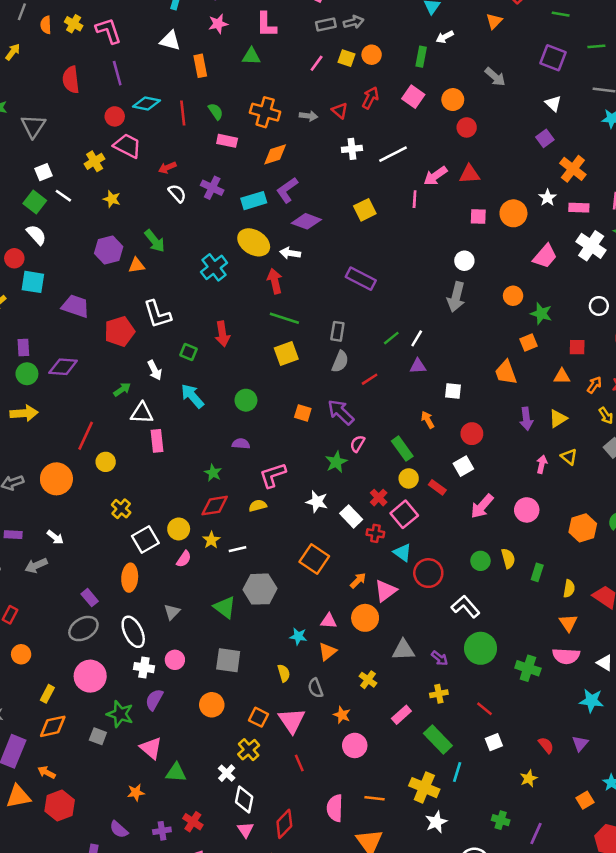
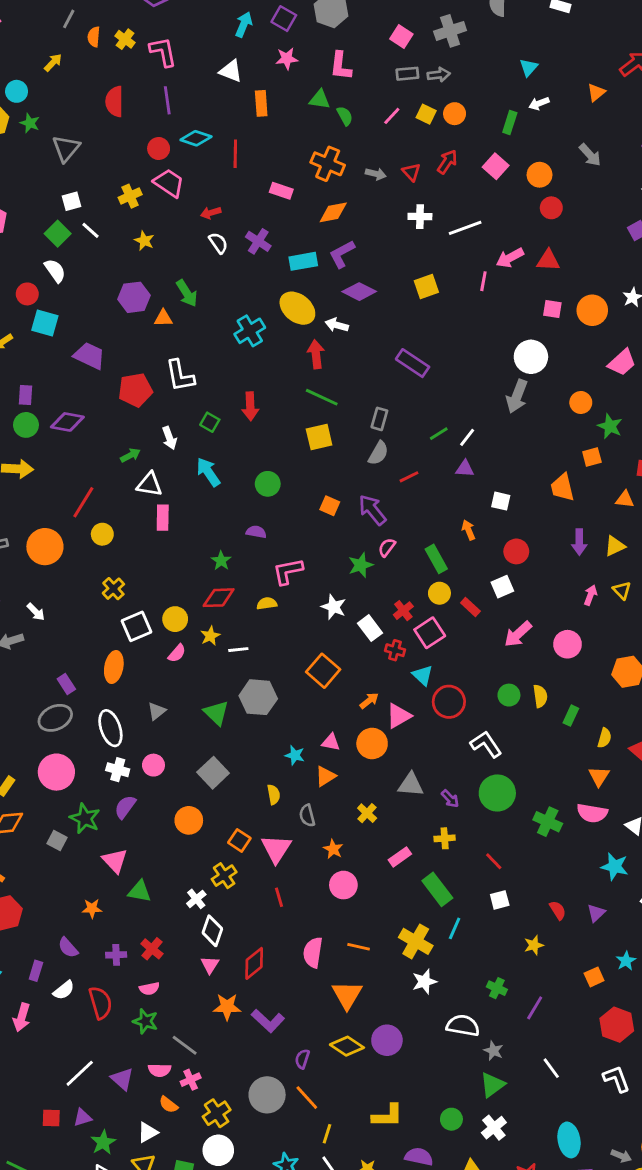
green semicircle: (216, 111) -> (345, 116), moved
white circle: (464, 261) -> (531, 357), size x1.5
gray square: (228, 660) -> (213, 773), turned 32

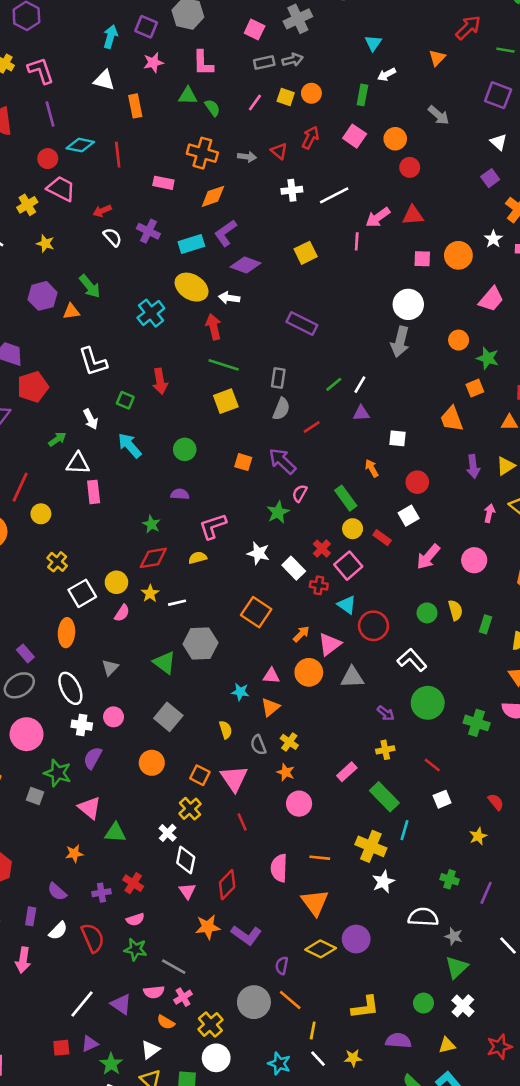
red pentagon: (135, 390) -> (33, 387), moved
gray triangle: (411, 785) -> (352, 677), moved
yellow cross: (367, 813) -> (289, 742), moved

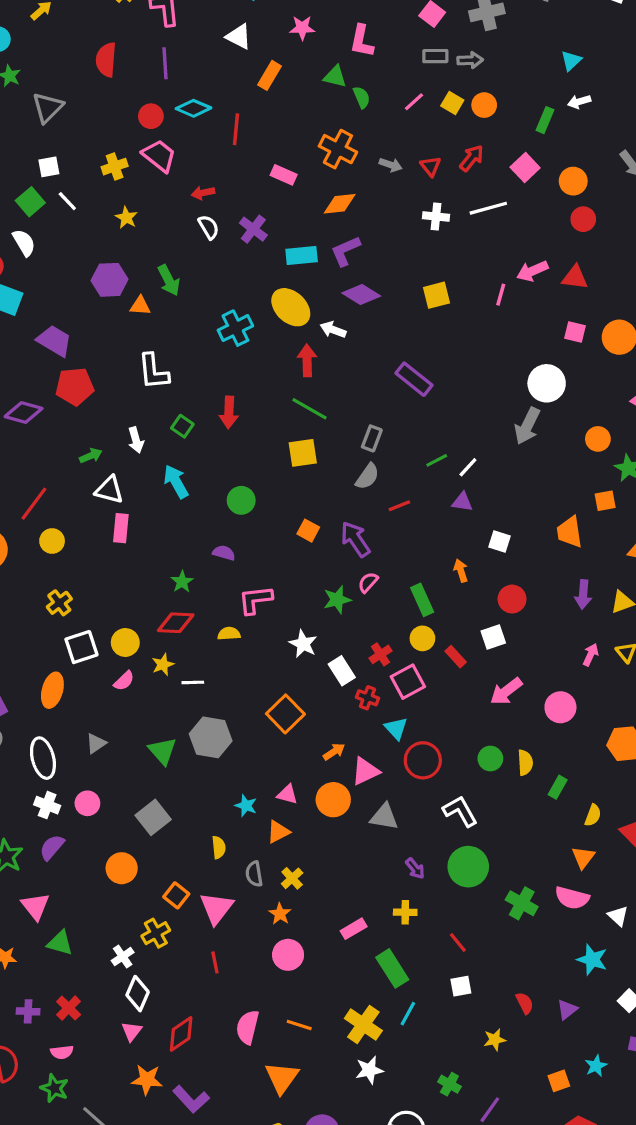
orange rectangle: (135, 106) -> (269, 75), turned 30
white line: (334, 195) -> (488, 208), moved

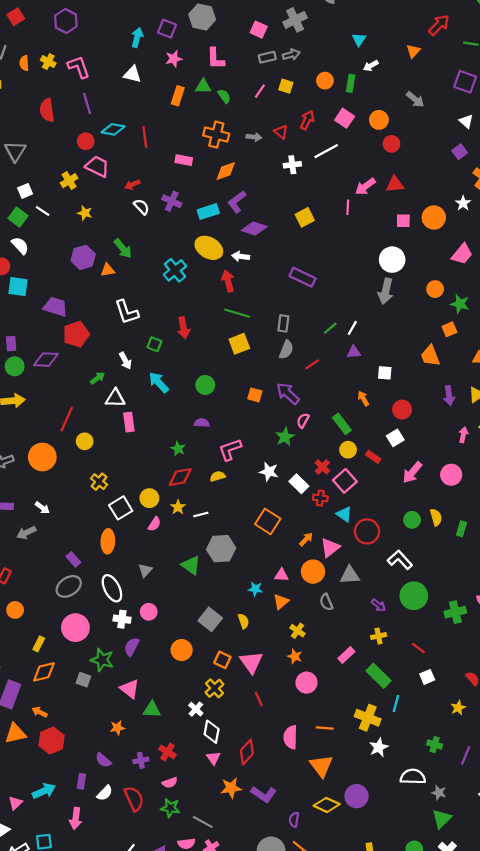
orange rectangle: (269, 75) -> (178, 96), moved
orange circle: (484, 105) -> (325, 81), moved
gray square: (153, 817) -> (210, 619), moved
gray semicircle: (254, 874) -> (326, 602), moved
green cross: (522, 903) -> (455, 612), turned -30

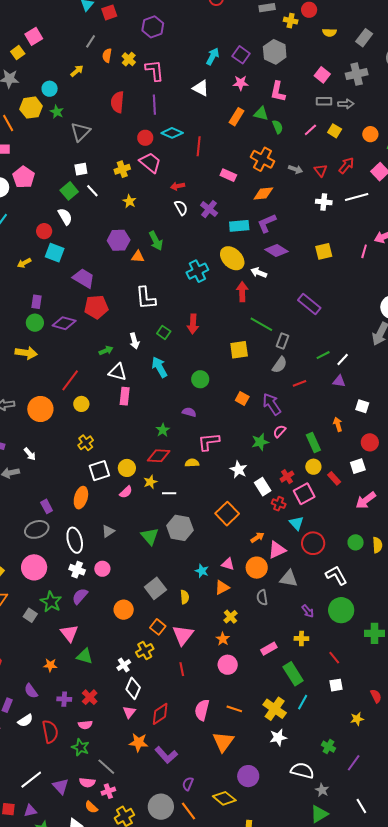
green line: (237, 313) -> (261, 324), moved
yellow diamond: (327, 805) -> (224, 798), moved

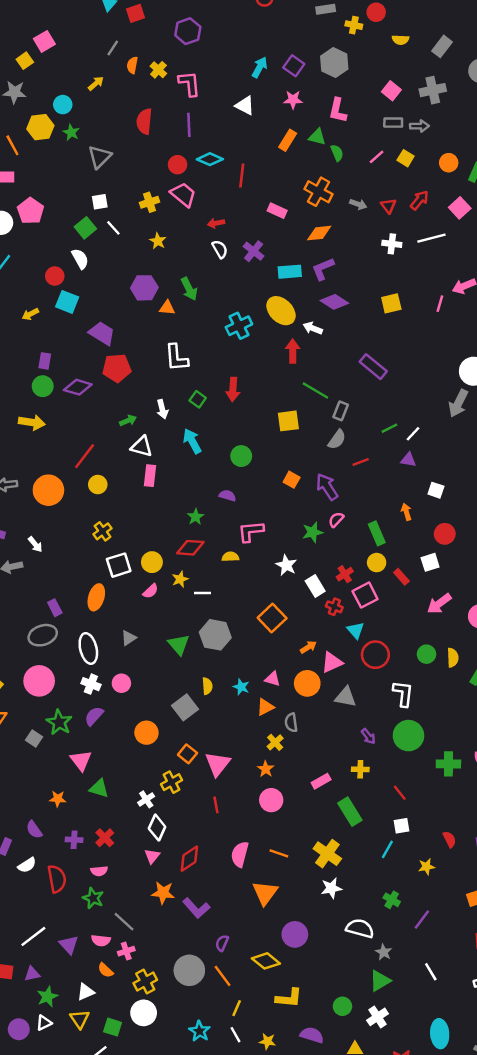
white L-shape: (336, 575) -> (403, 694), turned 35
yellow semicircle: (185, 597) -> (207, 686), moved
gray semicircle: (262, 597) -> (291, 723), moved
cyan line: (303, 702) -> (387, 849), moved

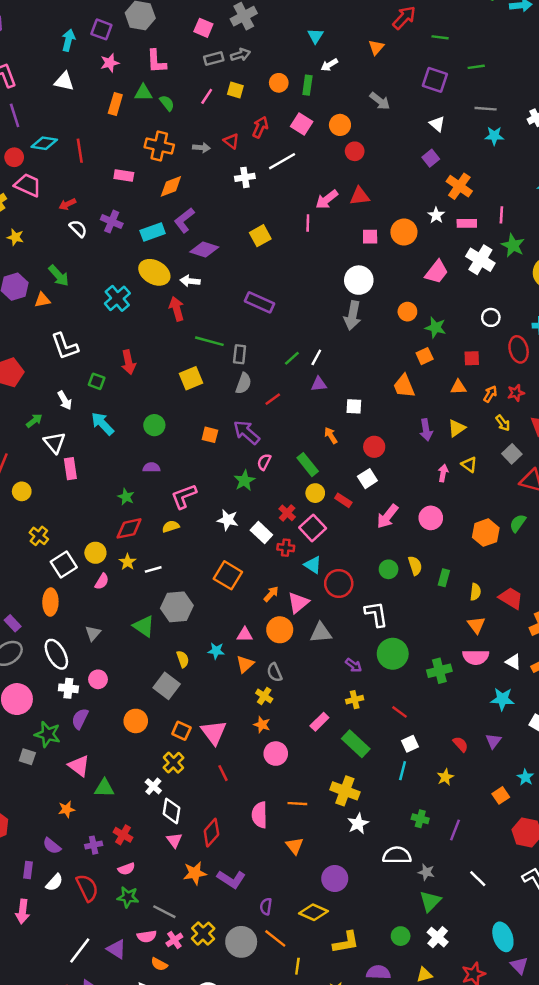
white triangle: (142, 447) -> (54, 443), turned 50
orange triangle: (265, 893) -> (295, 846), size x0.7
yellow cross: (145, 982) -> (203, 934), moved

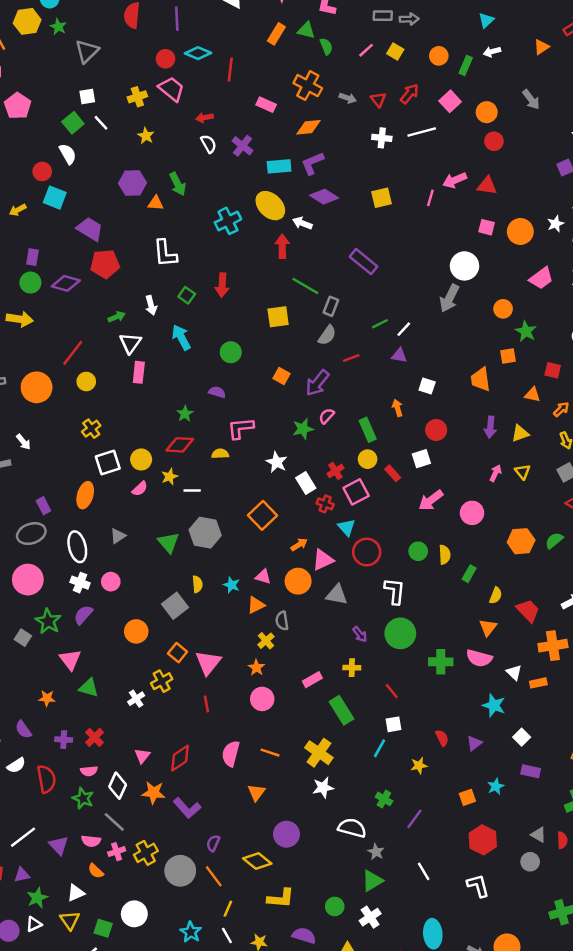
purple arrow: (247, 432) -> (317, 383), turned -108
white diamond: (171, 811) -> (118, 786), moved

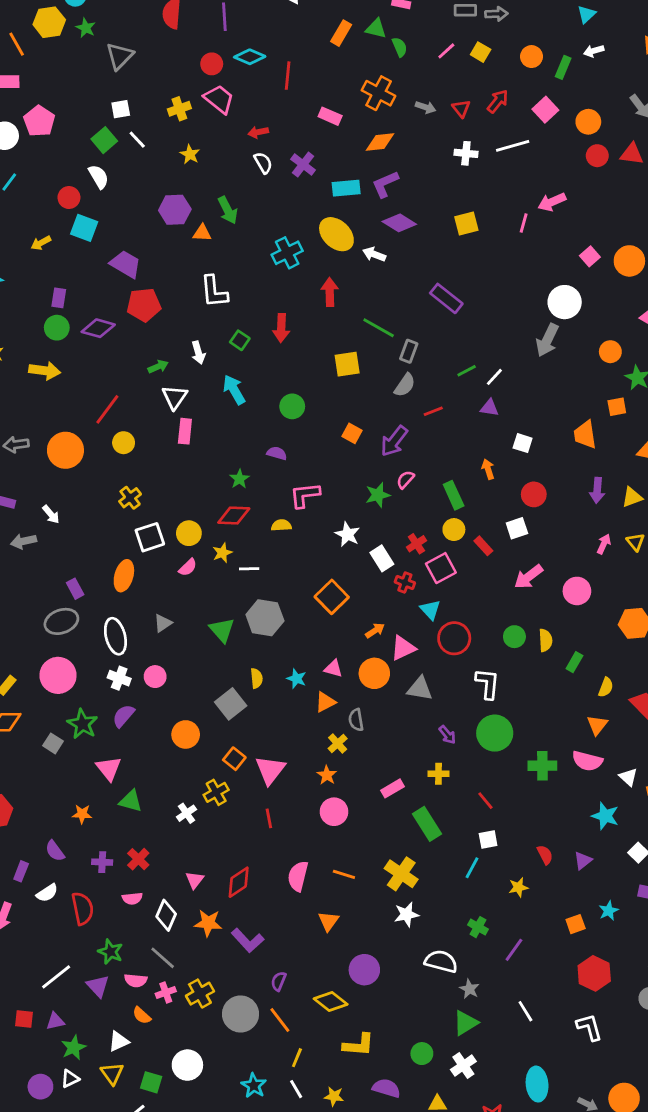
red triangle: (487, 186) -> (632, 154), moved
pink square: (487, 227) -> (590, 256), turned 35
red arrow: (282, 246) -> (330, 292), moved
green star: (83, 798) -> (110, 952), moved

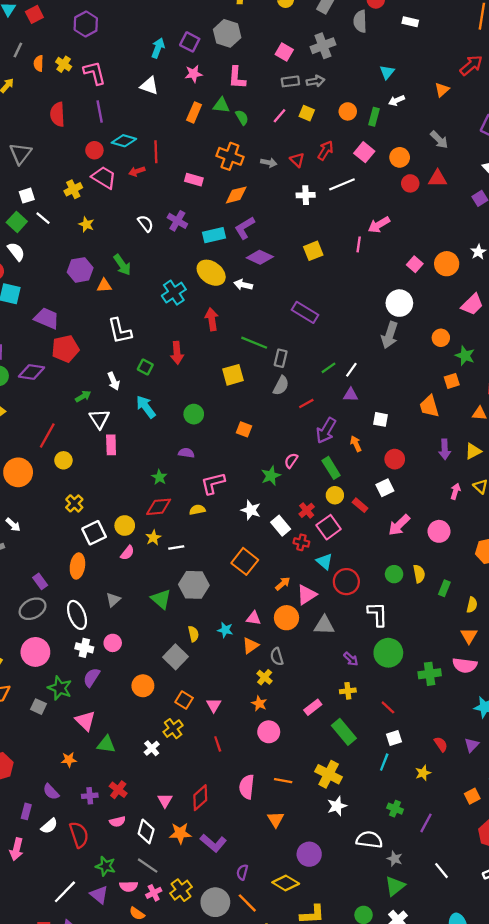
red arrow: (258, 132) -> (137, 171), moved
purple arrow: (394, 441) -> (326, 430), moved
pink triangle: (270, 770) -> (214, 705), size x0.6

